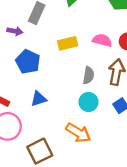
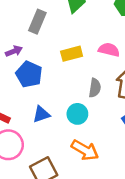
purple arrow: (15, 31) -> (14, 51), moved, turned -32
cyan circle: (89, 102) -> (77, 114), moved

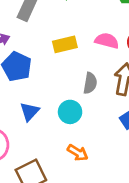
blue triangle: (41, 114) -> (30, 112), turned -30
orange arrow: (85, 150) -> (78, 153), size x0.7

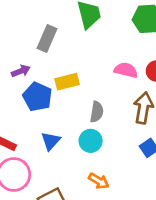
yellow rectangle: (65, 44) -> (67, 82), moved
gray semicircle: (90, 83) -> (97, 112), moved

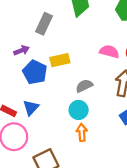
gray semicircle: (97, 112) -> (84, 86), turned -126
blue triangle: (51, 141) -> (31, 108), moved
orange arrow: (99, 181) -> (82, 132), moved, turned -126

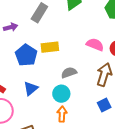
purple arrow: (22, 50) -> (11, 27), moved
blue triangle: (31, 108) -> (31, 88), moved

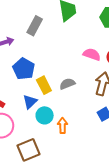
yellow rectangle: (50, 47) -> (44, 85), moved, turned 72
cyan circle: (61, 94) -> (45, 115), moved

